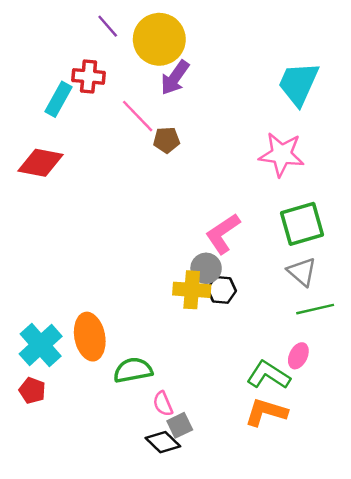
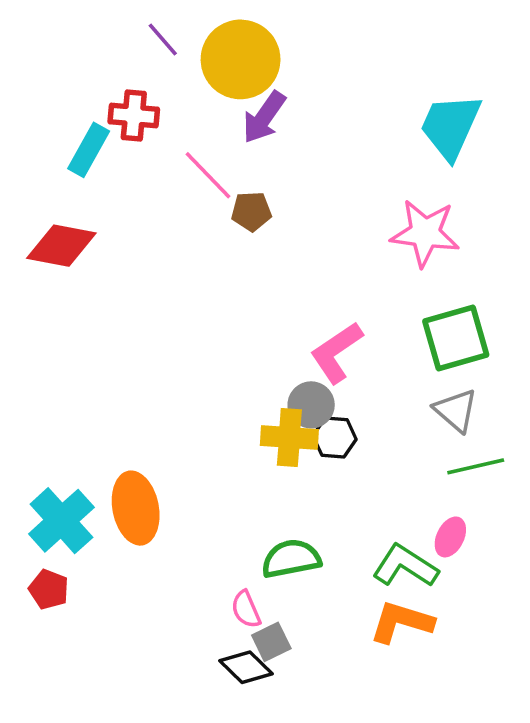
green semicircle: (133, 370) -> (291, 559), moved

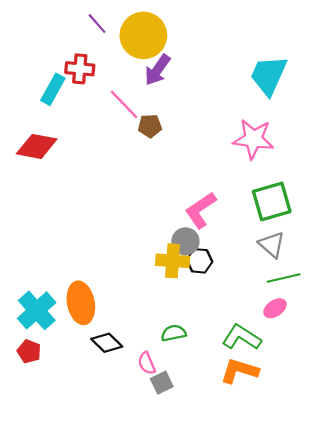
pink ellipse: (450, 537) -> (275, 308), moved, turned 30
green semicircle: (291, 559) -> (174, 333), size x0.7
black diamond: (246, 667) -> (107, 343), moved

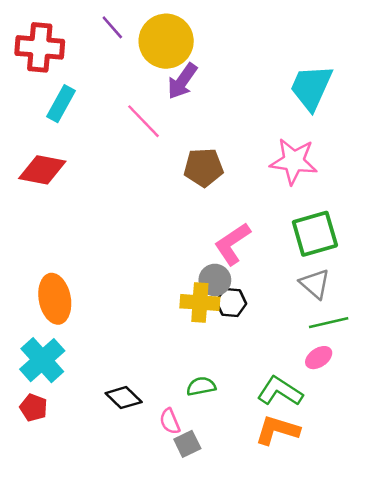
red cross: (80, 69) -> (40, 47), moved, size x1.4
brown pentagon: (150, 126) -> (204, 167), moved, size x1.4
orange ellipse: (81, 303) -> (55, 299), moved

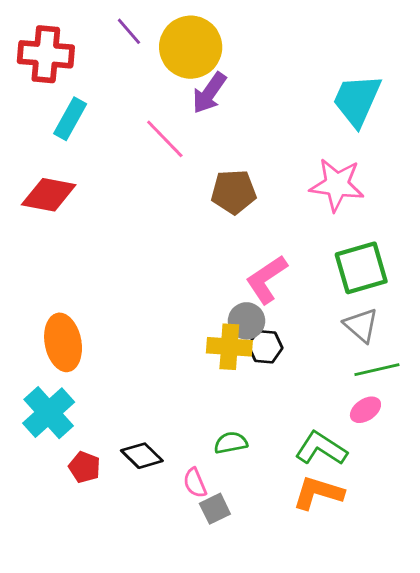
red pentagon: (33, 408) -> (85, 467), moved

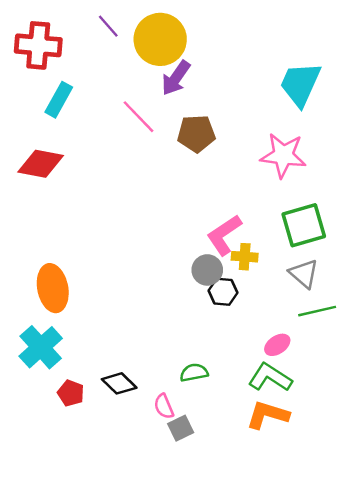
brown pentagon: (234, 192) -> (196, 134), moved
yellow cross: (229, 347) -> (245, 257), moved, size x0.7
pink ellipse: (365, 410) -> (277, 345), moved

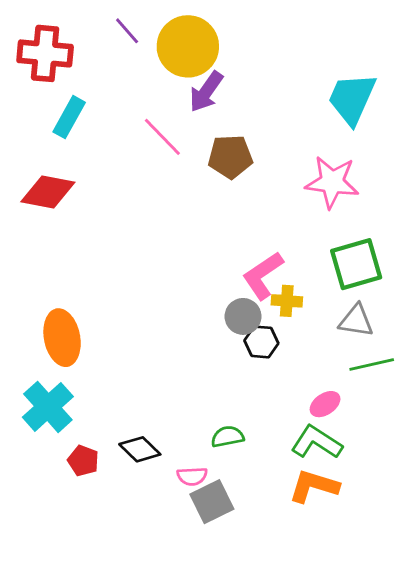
gray triangle: (304, 274) -> (356, 321), turned -32
pink semicircle: (164, 406) -> (192, 476), turned -70
gray square: (181, 428) -> (212, 502), size x1.4

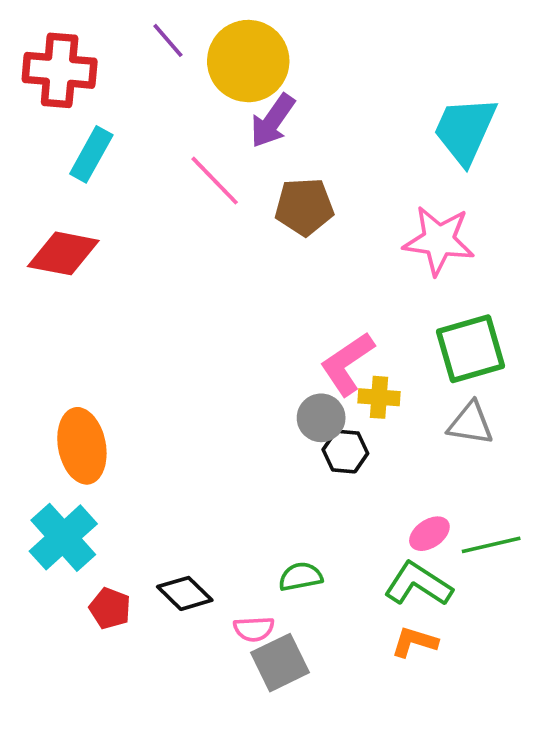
green line: (372, 365) -> (491, 545), moved
orange L-shape: (314, 486) -> (414, 642), size x0.7

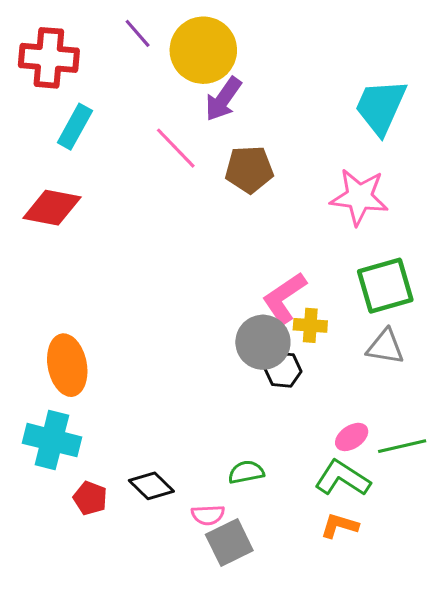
gray circle: (321, 418) -> (263, 342), size x1.4
cyan cross: (63, 537) -> (52, 440), turned -34

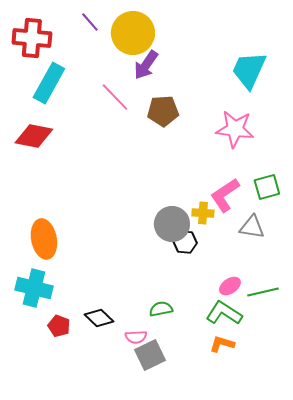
cyan rectangle: (75, 127) -> (49, 83), size x1.4
green square: (385, 286) -> (267, 187), moved, size x0.7
pink L-shape: (284, 298) -> (225, 195), moved

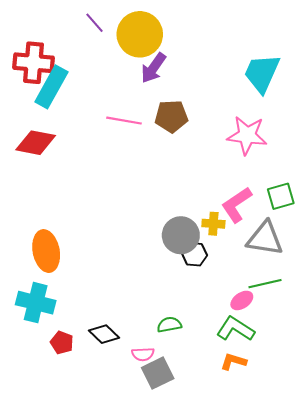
red cross: (32, 38) -> (34, 63), moved
pink line: (115, 97) -> (124, 121), moved, turned -36
gray triangle: (252, 227) -> (265, 238), size x1.4
green line: (263, 292) -> (265, 284), moved

